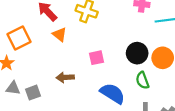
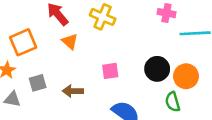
green semicircle: (142, 80) -> (173, 102), moved
gray square: (33, 93) -> (38, 83), moved

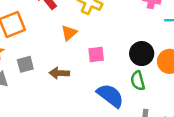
orange triangle: (70, 41) -> (69, 33), moved, turned 35
green semicircle: (173, 102) -> (138, 81), moved

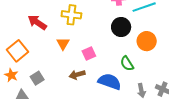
black circle: (142, 54) -> (121, 27), moved
brown arrow: (59, 73) -> (77, 75), moved

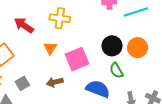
black circle: (121, 27) -> (112, 46), moved
pink square: (89, 53) -> (77, 59), size x1.6
brown arrow: (77, 75) -> (55, 82), moved

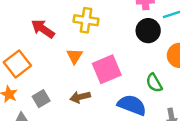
black circle: (112, 46) -> (148, 31), moved

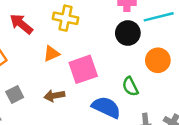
orange triangle: (75, 56) -> (51, 54), turned 30

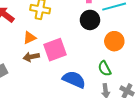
green semicircle: (130, 86) -> (105, 69), moved
brown arrow: (54, 96) -> (31, 57), moved

